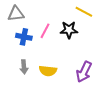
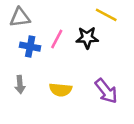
gray arrow: (24, 67) -> (20, 85), moved
purple arrow: (84, 72) -> (106, 91), turned -65

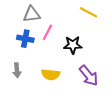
gray triangle: (20, 17) -> (32, 14), moved
black star: (87, 38) -> (73, 45), moved

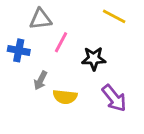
blue cross: (25, 39) -> (19, 50), moved
gray arrow: (17, 70) -> (41, 80), moved, turned 32

